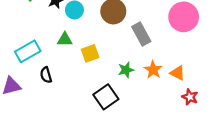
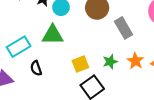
green triangle: (65, 39) -> (53, 35), size x1.5
yellow square: (90, 53) -> (80, 64), moved

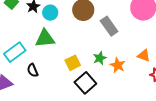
orange star: (135, 61) -> (118, 65), moved

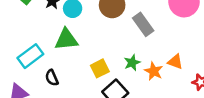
orange triangle: (144, 56) -> (175, 62), moved

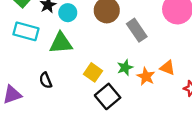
cyan rectangle: (30, 56) -> (26, 31), moved, turned 50
yellow square: (100, 68) -> (93, 72), turned -30

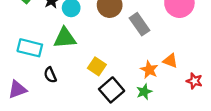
cyan rectangle: (26, 31) -> (30, 48), moved
green star: (125, 68) -> (144, 92), moved

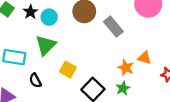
green triangle: (65, 38) -> (46, 45), turned -35
yellow square: (97, 66) -> (68, 70), moved

